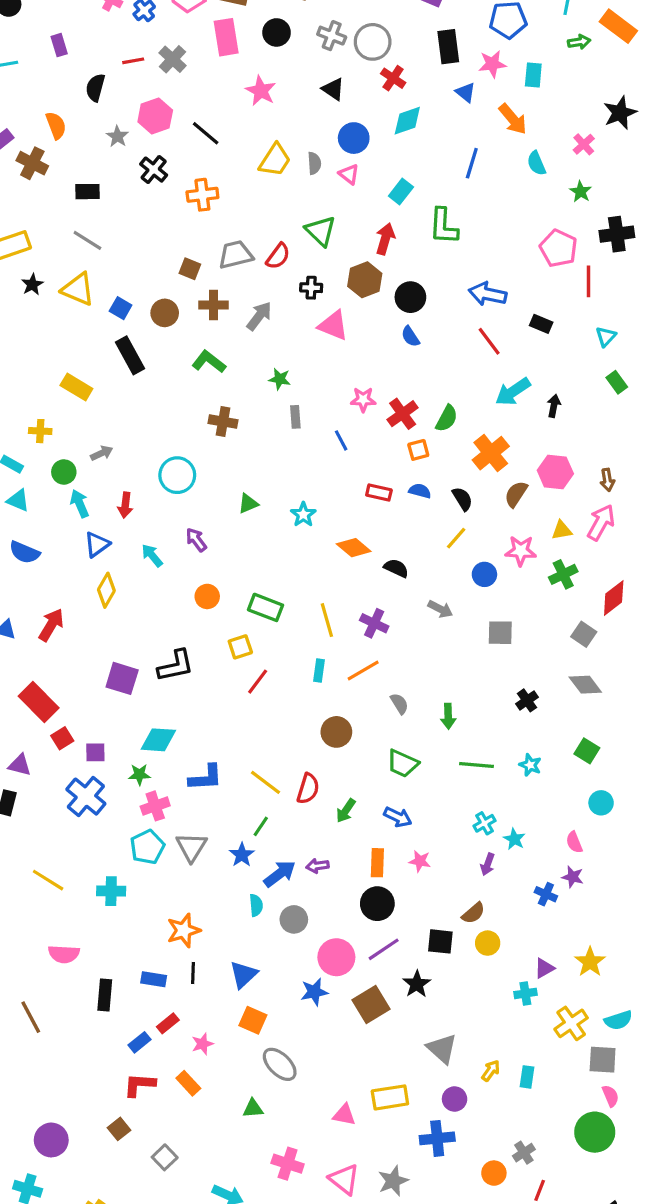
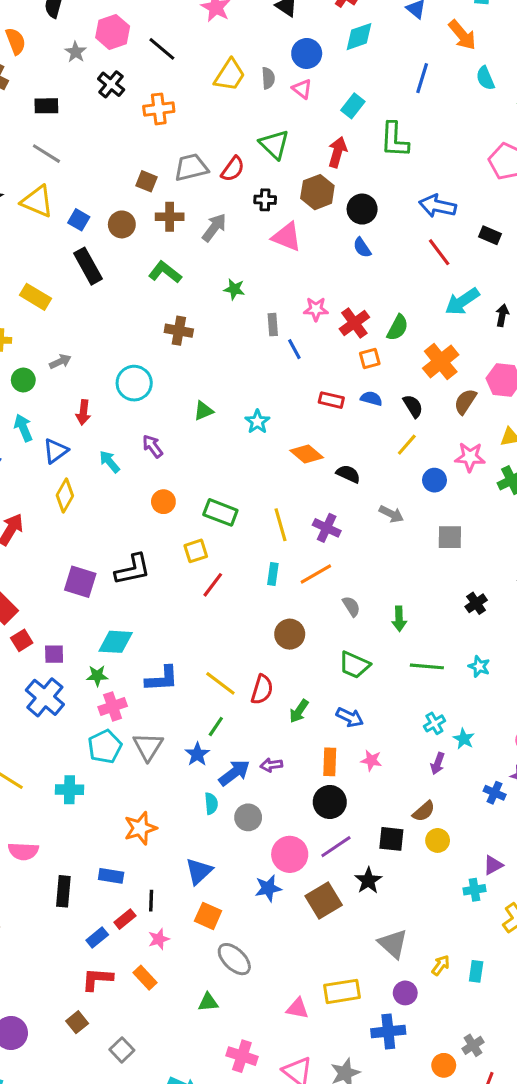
gray rectangle: (295, 417) -> (273, 325), moved
cyan arrow: (80, 504) -> (23, 428), moved
black line: (193, 973) -> (151, 901), moved

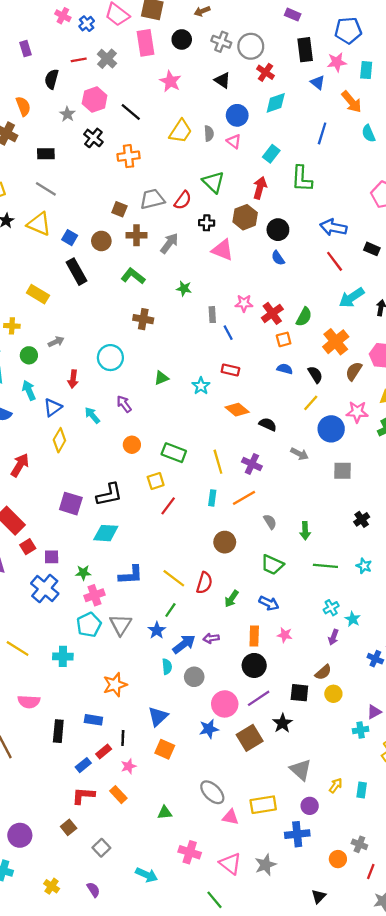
red rectangle: (331, 400) -> (230, 370), moved
blue circle: (434, 480) -> (331, 429), size x1.5
cyan diamond: (116, 642) -> (106, 533), moved
gray ellipse: (234, 959) -> (212, 792), moved
gray cross: (473, 1045) -> (359, 844), turned -35

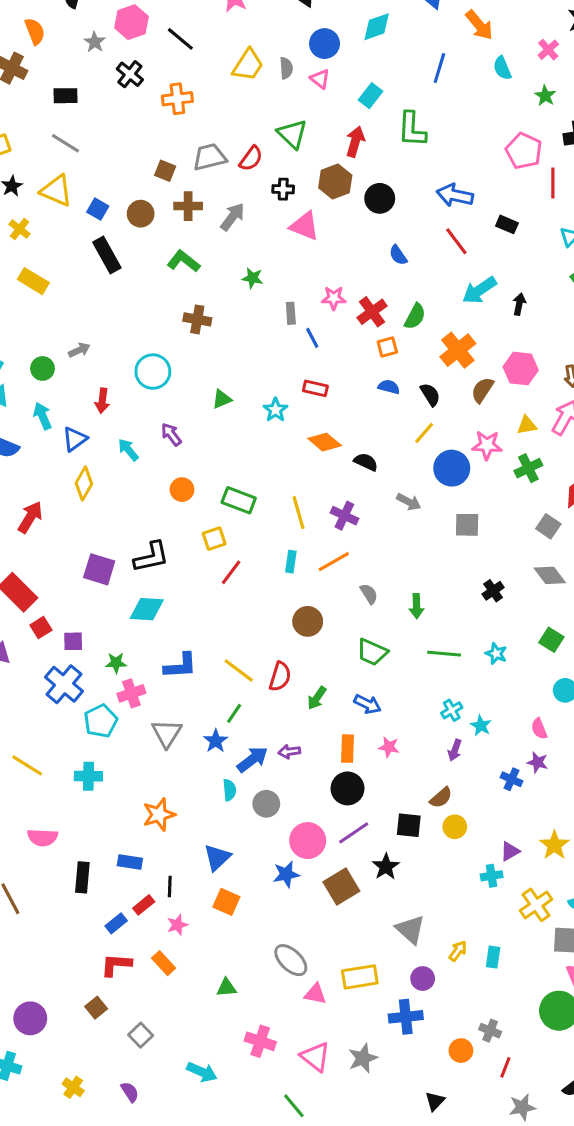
blue semicircle: (278, 258) -> (398, 255), moved
yellow rectangle: (38, 294) -> (33, 281), moved
yellow cross: (12, 326) -> (20, 229), moved, turned 35
cyan pentagon: (89, 625) -> (101, 721), moved

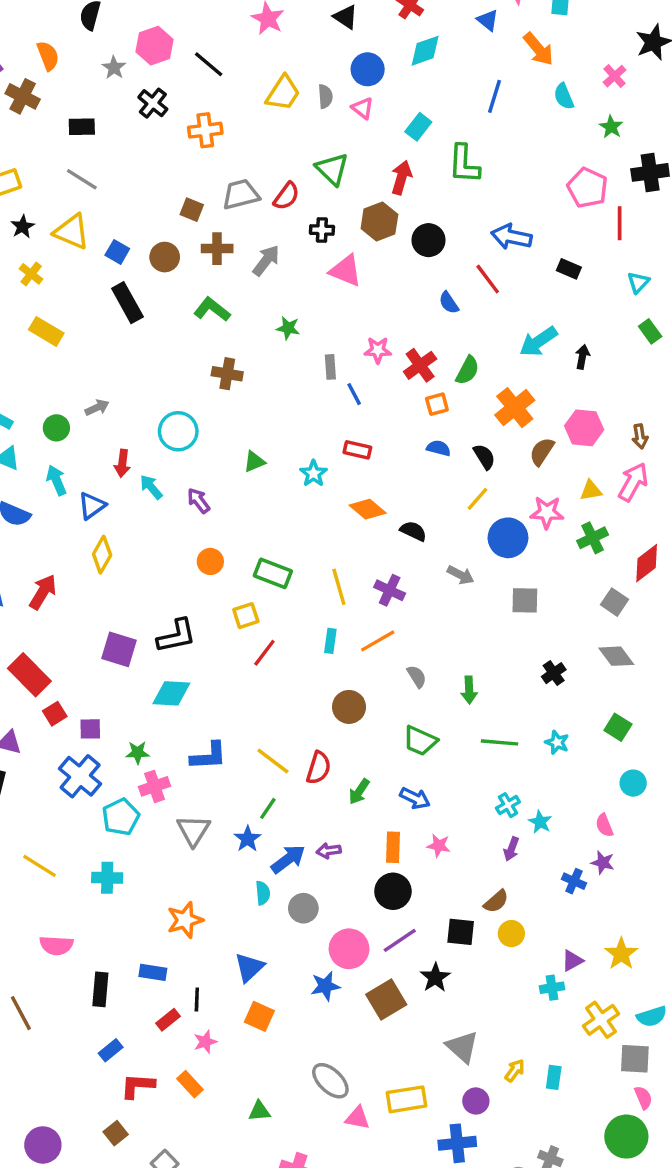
red line: (456, 241) -> (488, 279), moved
cyan arrow: (128, 450) -> (151, 487), moved
blue rectangle: (116, 923) -> (111, 1050), moved

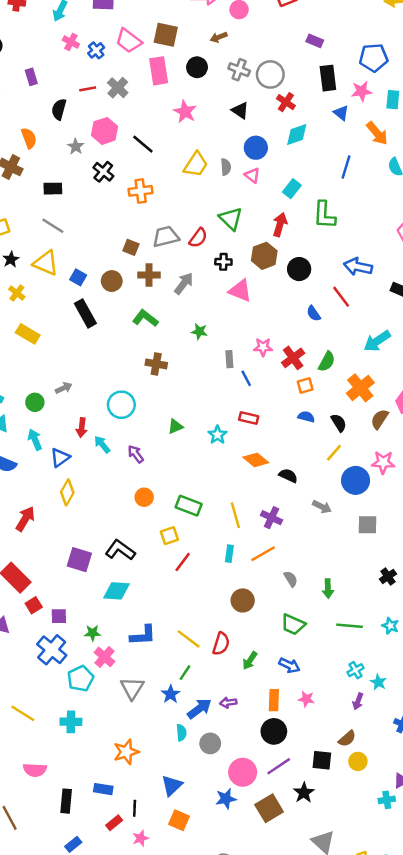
black L-shape: (176, 636) -> (120, 550), turned -132
pink cross: (155, 786) -> (105, 657), turned -30

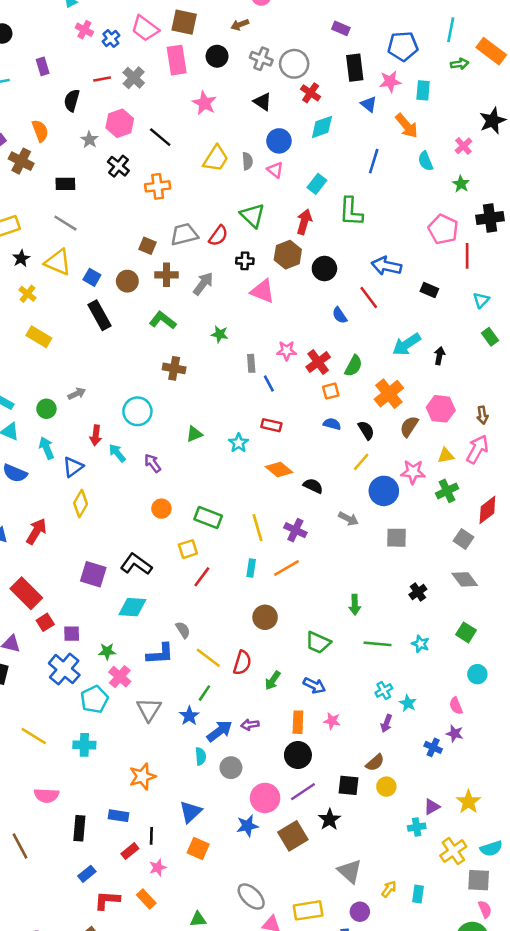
gray semicircle: (291, 579) -> (183, 630), moved

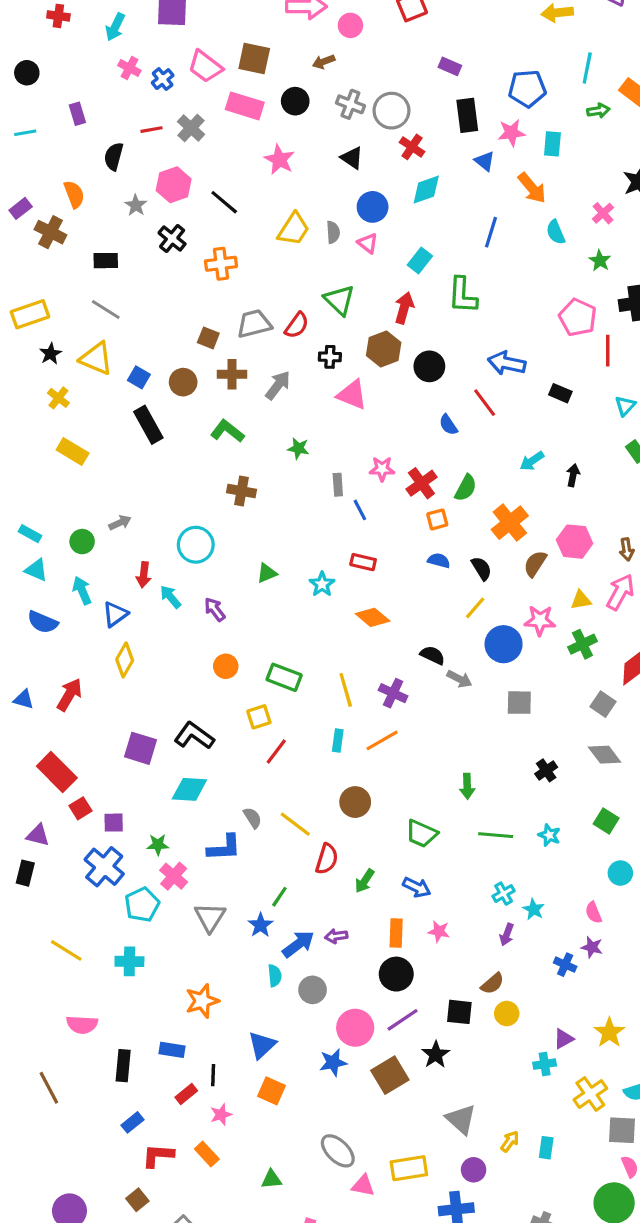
pink rectangle: (177, 60) -> (245, 106), turned -64
cyan arrow: (407, 344) -> (532, 461), size x0.7
black semicircle: (313, 486) -> (433, 655), moved
yellow line: (208, 658) -> (295, 824), moved

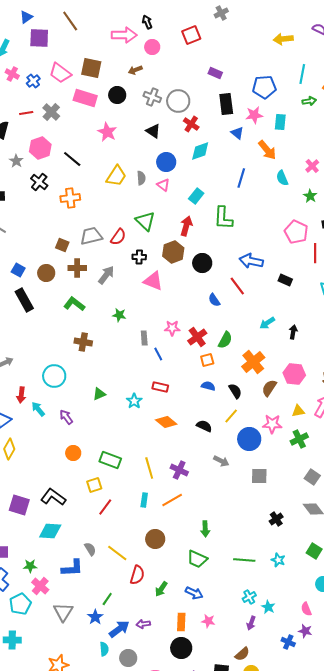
black semicircle: (433, 655) -> (204, 426), moved
green arrow: (467, 786) -> (205, 529), moved

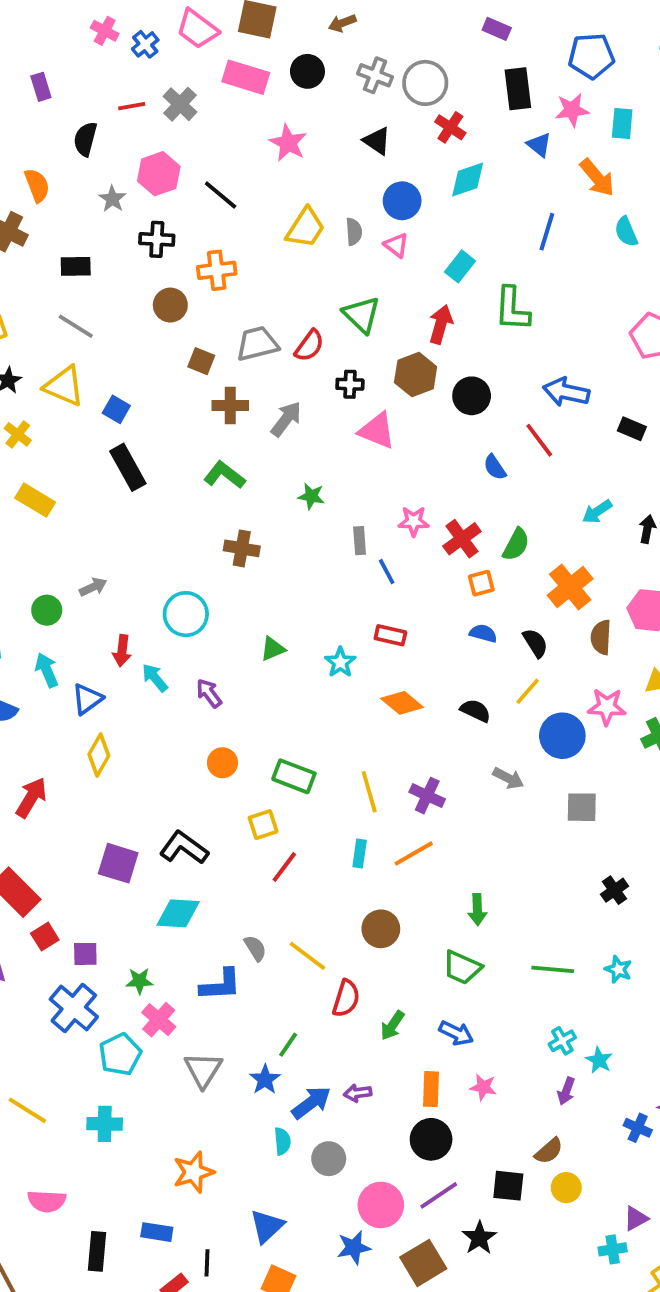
black cross: (39, 182) -> (157, 239), turned -36
brown circle: (46, 273) -> (170, 305), moved
brown semicircle: (269, 388) -> (601, 637), turned -30

